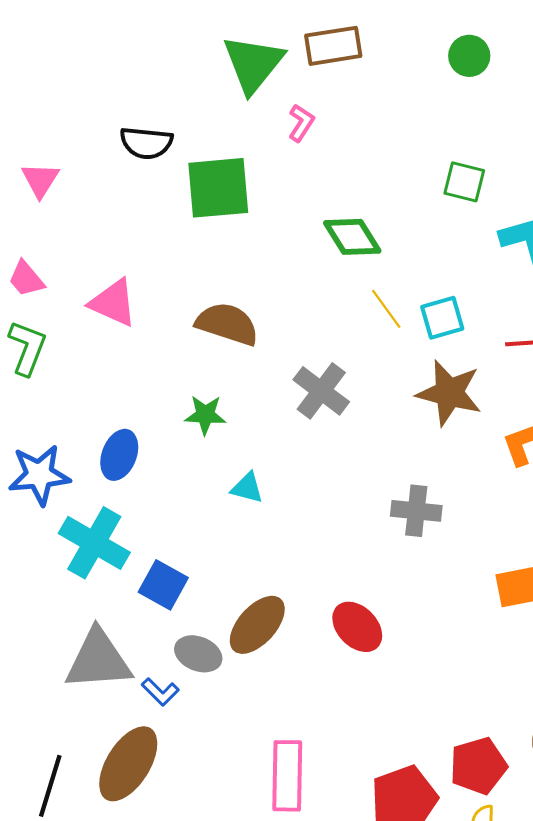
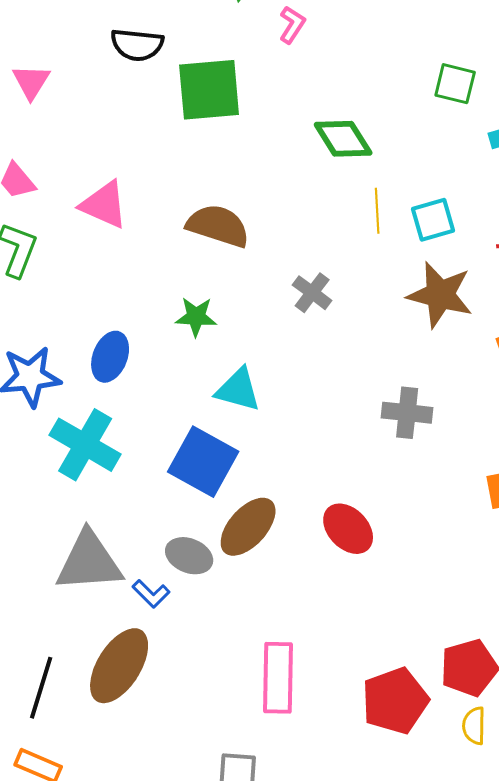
yellow line: (386, 309) -> (377, 211), turned 33
gray cross: (321, 391) -> (312, 293), size x0.7
cyan triangle: (247, 488) -> (238, 390), size x1.4
blue square: (163, 585) -> (203, 462), moved, size x1.4

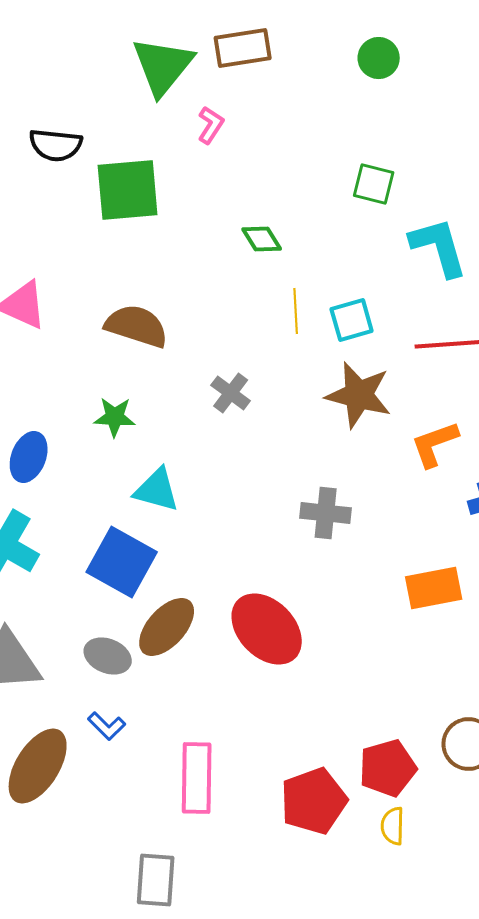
green diamond: (343, 139) -> (262, 239), size x0.7
red ellipse: (348, 529) -> (267, 629), size x1.4
blue L-shape: (151, 594) -> (107, 726), moved

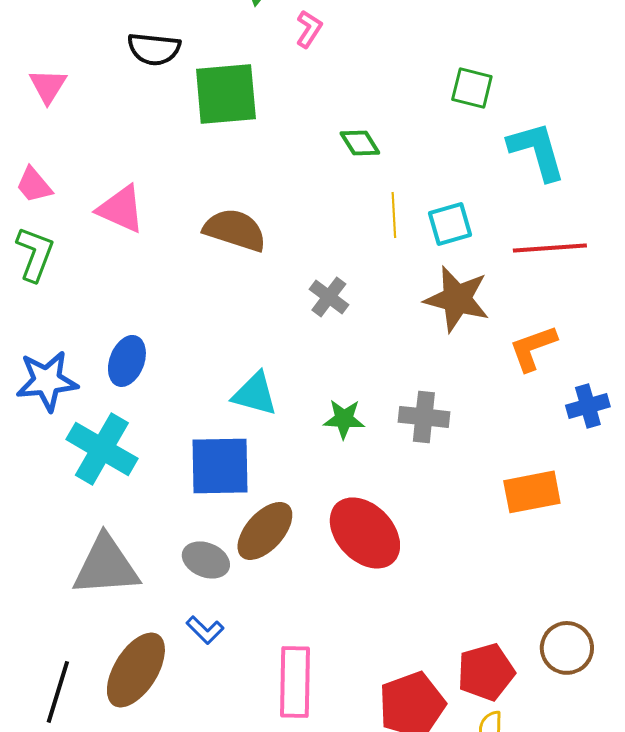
green star: (115, 417) -> (344, 419), moved
blue square: (122, 562) -> (220, 466), turned -30

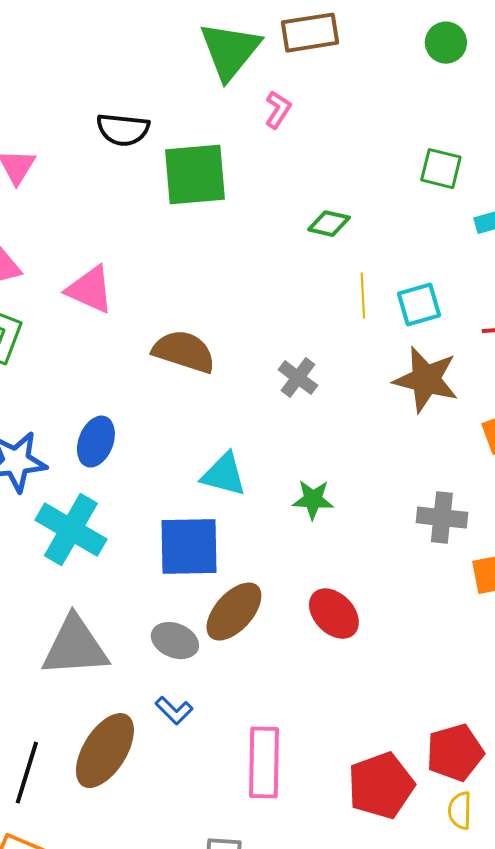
green diamond: (360, 143) -> (329, 224), turned -45
brown semicircle: (235, 230) -> (184, 352), moved
gray cross: (424, 417) -> (442, 518), moved
red ellipse: (365, 533) -> (334, 614), size x0.7

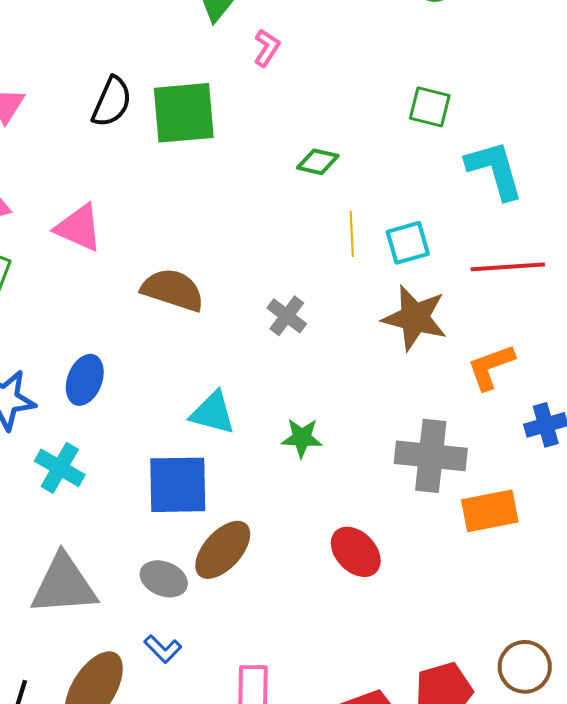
black semicircle: (123, 130) -> (112, 102), moved, turned -72
gray cross: (442, 518) -> (431, 456), size x1.4
cyan cross: (71, 530) -> (60, 468), size x0.7
red ellipse: (334, 614) -> (356, 552), moved

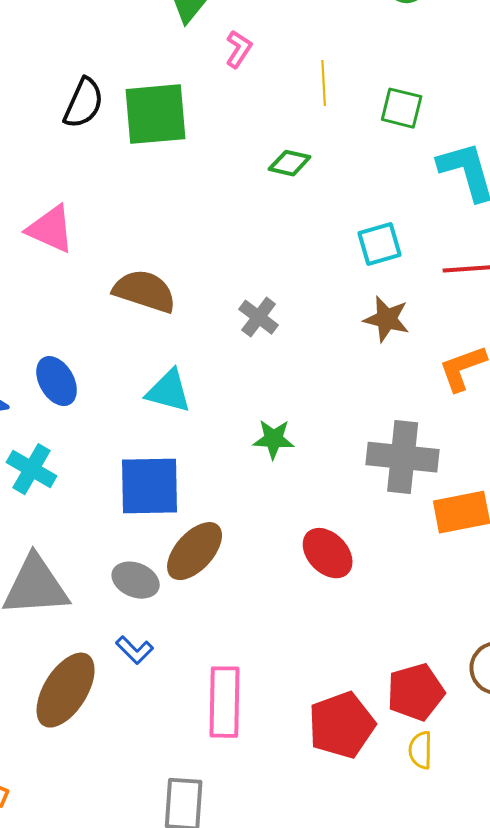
yellow line: (352, 234) -> (324, 83), moved
brown star: (415, 318) -> (387, 319), size x0.7
blue ellipse: (85, 380) -> (57, 381), turned -51
cyan triangle: (213, 413) -> (169, 391), moved

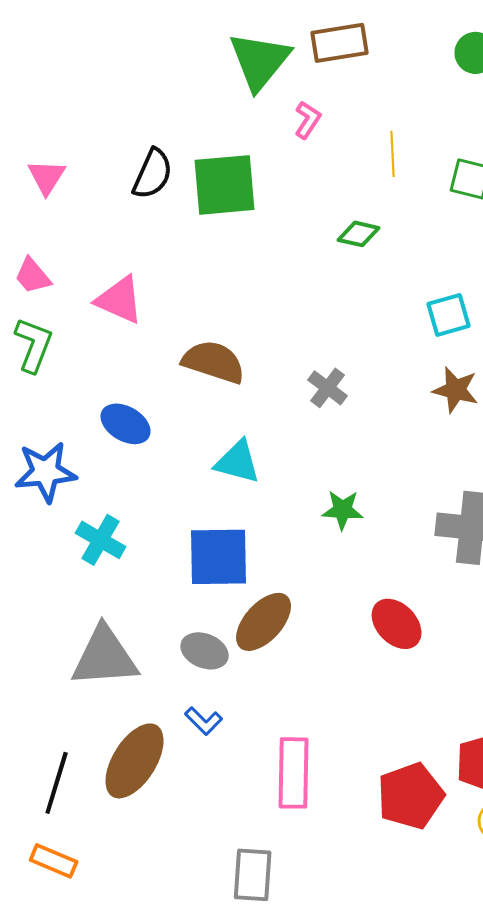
blue ellipse: (57, 381) -> (126, 424), moved, turned -30

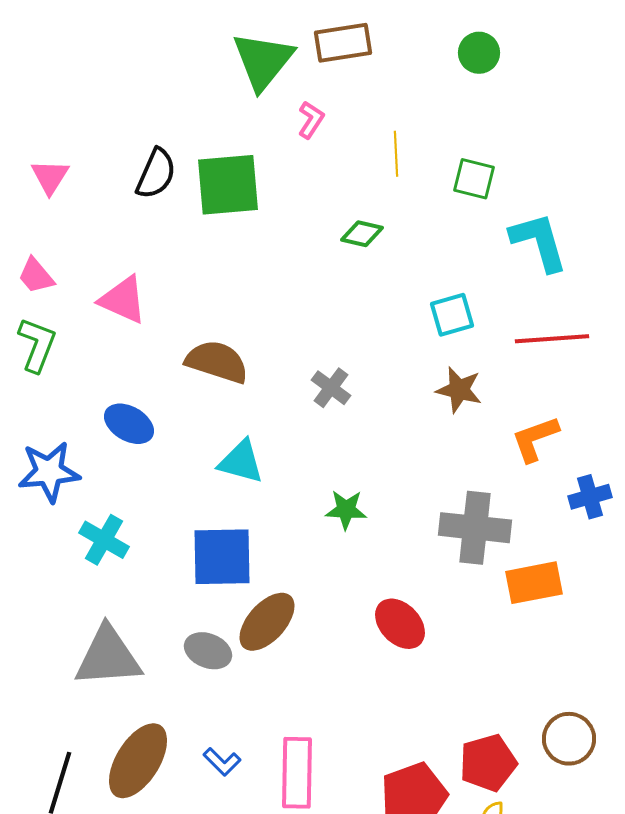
blue L-shape: (204, 721) -> (222, 762), moved

